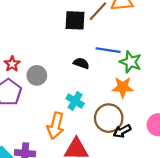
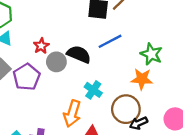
blue line: (108, 50) -> (110, 41), moved, turned -40
black semicircle: (81, 63) -> (79, 54), moved, size x1.5
red star: (12, 64) -> (41, 46), moved

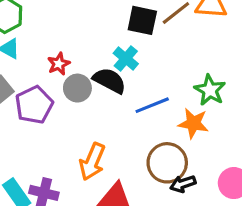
blue line: (110, 41) -> (152, 105), moved
cyan cross: (93, 90) -> (126, 58), moved

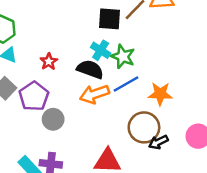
gray circle: (77, 88) -> (53, 119), moved
green star: (210, 90) -> (123, 57), moved
orange arrow: (92, 162) -> (94, 94), moved, turned 56

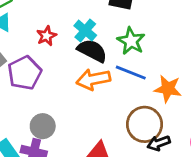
cyan cross: (101, 50) -> (85, 31), moved
blue line: (126, 84) -> (131, 73), turned 44
gray circle: (53, 119) -> (43, 126), moved

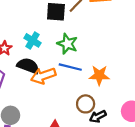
black semicircle: (92, 51) -> (28, 66), moved
brown circle: (144, 124) -> (86, 104), size x0.7

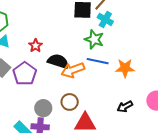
cyan cross: (33, 40) -> (105, 19), moved
brown circle: (86, 104) -> (70, 102), moved

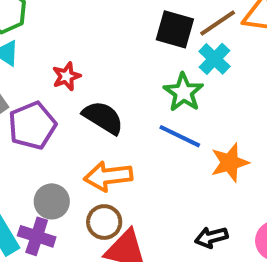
orange star: (125, 68) -> (230, 163), turned -30
orange arrow: (73, 70) -> (108, 176), moved
brown circle: (70, 102) -> (104, 222), moved

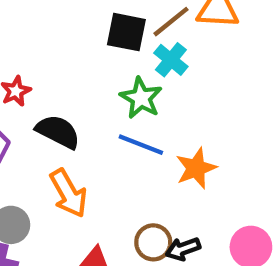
orange arrow: (108, 176) -> (68, 193), turned -108
brown circle: (104, 222) -> (153, 242), moved

